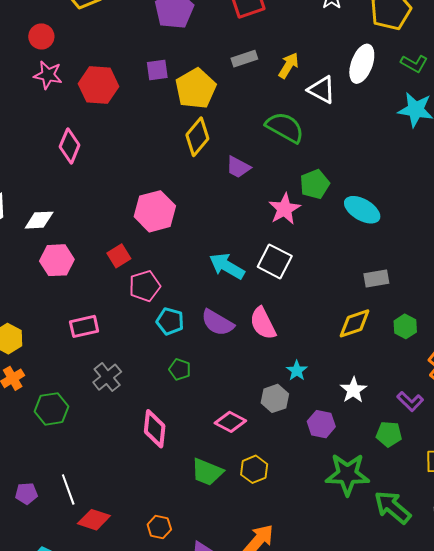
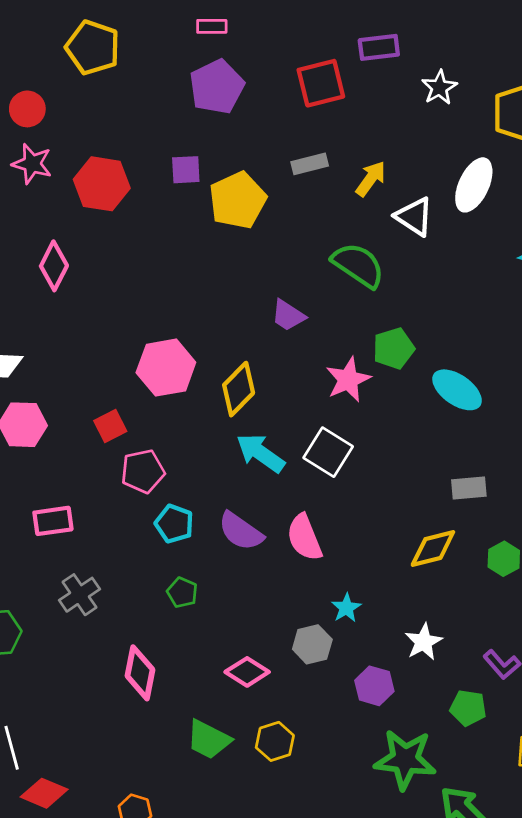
yellow diamond: (197, 137) -> (239, 389), moved

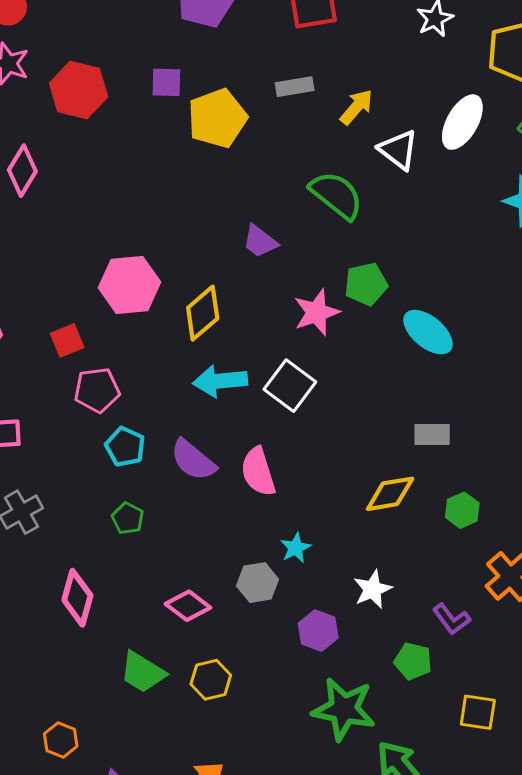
cyan arrow: (261, 453) -> (220, 381), turned -45

